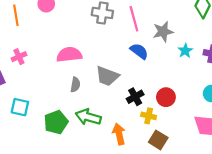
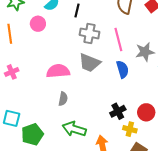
blue semicircle: (139, 51) -> (123, 69), turned 36
gray trapezoid: (107, 76) -> (90, 63), moved
green pentagon: (56, 122) -> (32, 134), moved

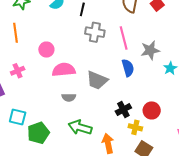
pink circle: (38, 24) -> (46, 50), moved
gray trapezoid: (90, 63) -> (97, 80), moved
gray semicircle: (63, 99) -> (69, 97), turned 80

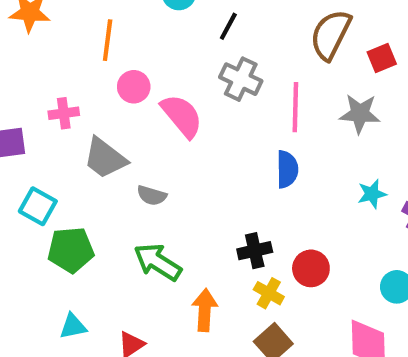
orange line: (15, 33) -> (108, 40), moved
gray star: (150, 50) -> (360, 114), moved
pink semicircle: (64, 70) -> (182, 116), moved, turned 40
gray trapezoid: (97, 80) -> (105, 158), moved

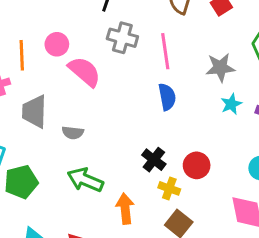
orange line: (108, 40) -> (22, 55), moved
pink circle: (134, 87) -> (57, 44), moved
gray star: (360, 114) -> (220, 68), moved
gray trapezoid: (105, 158) -> (34, 112), turned 64
black cross: (255, 251) -> (154, 160), turned -30

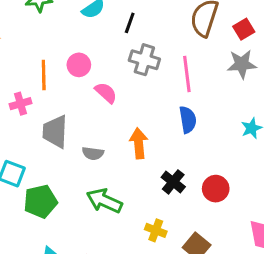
gray star: (220, 68) -> (242, 64), moved
pink semicircle: (85, 72) -> (106, 93), size x0.7
yellow cross: (169, 188) -> (156, 230), moved
orange arrow: (125, 209) -> (139, 143), moved

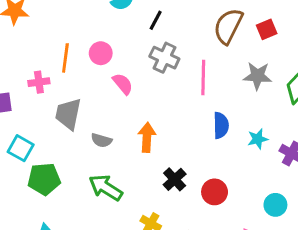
red square: (244, 29) -> (267, 29), moved
blue semicircle: (188, 120) -> (221, 125), moved

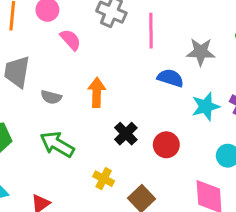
gray star: (258, 76) -> (201, 52), moved
blue semicircle: (221, 125) -> (170, 78), turned -70
cyan star: (258, 139) -> (206, 106), moved, size x1.4

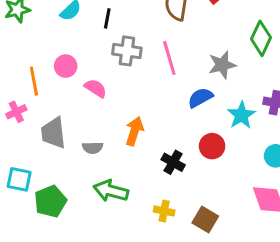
blue semicircle: (170, 78) -> (200, 98), turned -30
orange arrow: (97, 92) -> (134, 131), turned 32
red circle: (166, 145) -> (212, 146), moved

